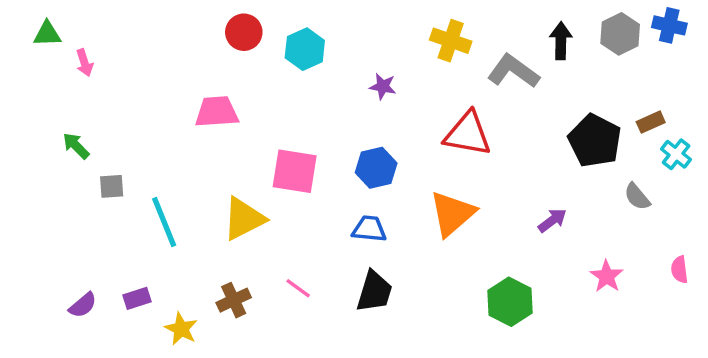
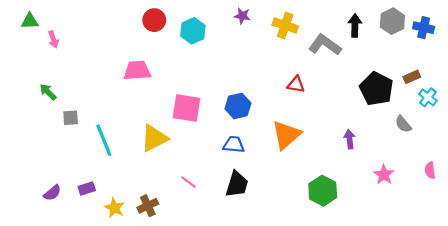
blue cross: (669, 25) -> (424, 28), moved
purple star: (383, 86) -> (242, 16), moved
red triangle: (468, 134) -> (296, 84), size x0.6
purple arrow: (552, 220) -> (350, 139), turned -60
brown cross: (234, 300) -> (148, 206), moved

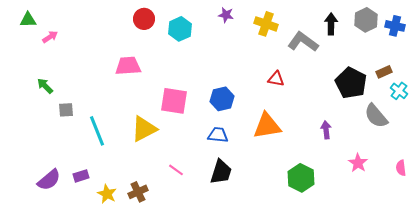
pink arrow: (53, 39) -> (50, 37), turned -105
gray semicircle: (403, 124) -> (376, 116), size x1.5
orange triangle: (286, 135) -> (267, 126), turned 32
pink semicircle: (430, 170) -> (401, 168), moved
purple semicircle: (52, 193) -> (49, 180), size x1.4

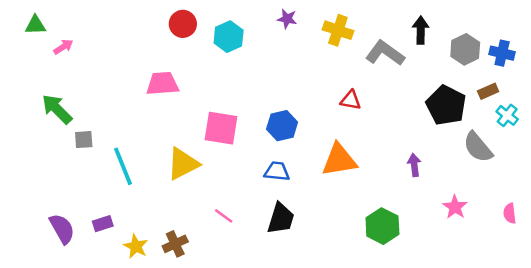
gray hexagon: (366, 20) -> (465, 49), moved
blue cross: (395, 26) -> (502, 53), moved
green arrow: (45, 86) -> (57, 109), size x1.5
purple semicircle: (49, 180) -> (62, 229), turned -80

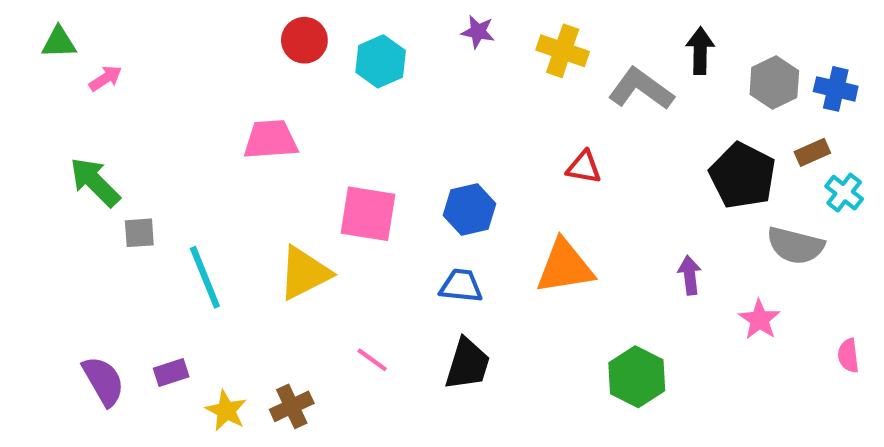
gray semicircle: (478, 147) -> (795, 246), turned -36
pink star: (455, 207) -> (759, 320), moved

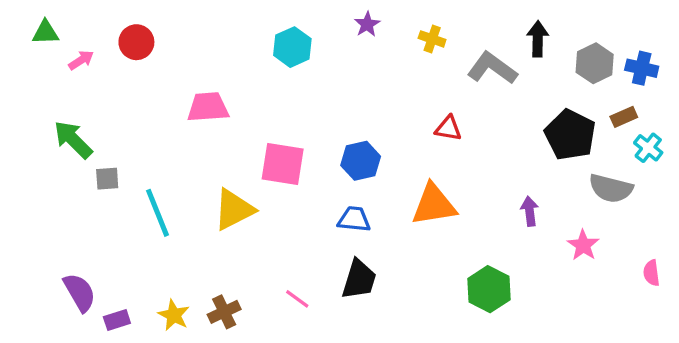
purple star: (478, 32) -> (367, 24), turned 30
red circle: (304, 40) -> (136, 42), moved
yellow cross: (563, 51) -> (432, 39), size x0.7
pink line: (372, 360) -> (297, 299), moved
purple rectangle: (171, 373) -> (117, 320), moved

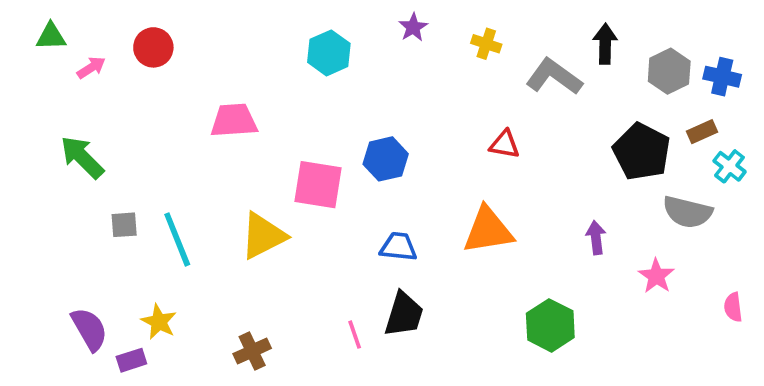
blue hexagon: (361, 161) -> (386, 159), moved
gray square: (107, 179) -> (124, 225), moved
pink line: (297, 299) -> (355, 335), moved, turned 35
yellow star: (174, 315) -> (159, 322), moved

